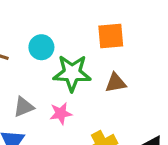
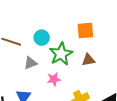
green star: (72, 73) -> (61, 54), turned -30
gray triangle: (24, 107) -> (30, 63), moved

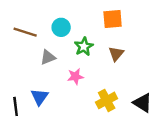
green star: (61, 54) -> (84, 47), size x0.7
brown triangle: (88, 60) -> (116, 54), turned -40

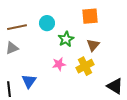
brown line: (25, 32) -> (17, 27), turned -30
gray triangle: (48, 57) -> (12, 48), moved
yellow cross: (107, 100) -> (85, 66), moved

